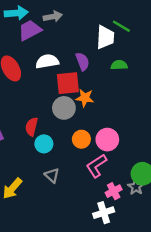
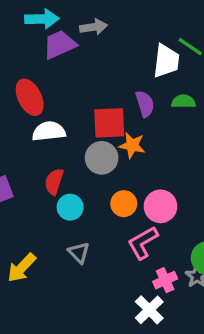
white semicircle: (47, 61) -> (49, 131), moved
purple semicircle: (82, 61) -> (145, 104), moved
white cross: (104, 213) -> (149, 310), turned -30

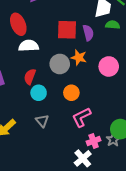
green semicircle: (184, 102) -> (113, 25), moved
red square: (109, 123) -> (67, 30), moved
pink circle: (161, 206) -> (109, 66), moved

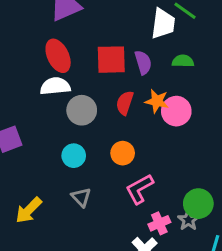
red ellipse: (18, 24) -> (58, 56), moved
green semicircle: (113, 25) -> (183, 61), moved
orange star: (79, 58) -> (157, 101), moved
gray circle: (60, 64) -> (82, 110), moved
red semicircle: (30, 77) -> (125, 103), moved

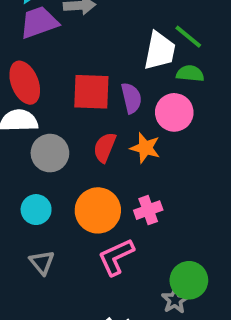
green semicircle: (183, 61) -> (190, 74), moved
pink circle: (176, 111) -> (174, 112), moved
orange circle: (123, 153) -> (98, 210), size x1.5
pink cross: (159, 223) -> (148, 210), moved

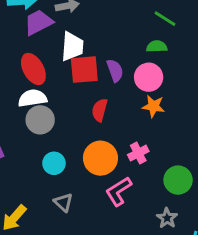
green line: (188, 37) -> (165, 19), moved
white trapezoid: (160, 51) -> (72, 46), moved
orange star: (145, 148) -> (153, 106), moved
gray circle: (50, 153) -> (40, 120), moved
green circle: (189, 280) -> (178, 180), moved

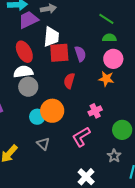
green line: (165, 19) -> (106, 19), moved
pink circle: (149, 77) -> (113, 59), moved
orange circle: (100, 158) -> (52, 111), moved

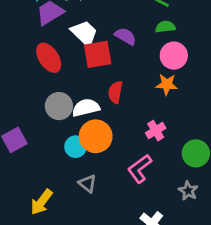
white trapezoid: (51, 37) -> (84, 33), turned -45
purple semicircle: (80, 54) -> (125, 36), moved, turned -35
white semicircle: (23, 72) -> (86, 108), moved

